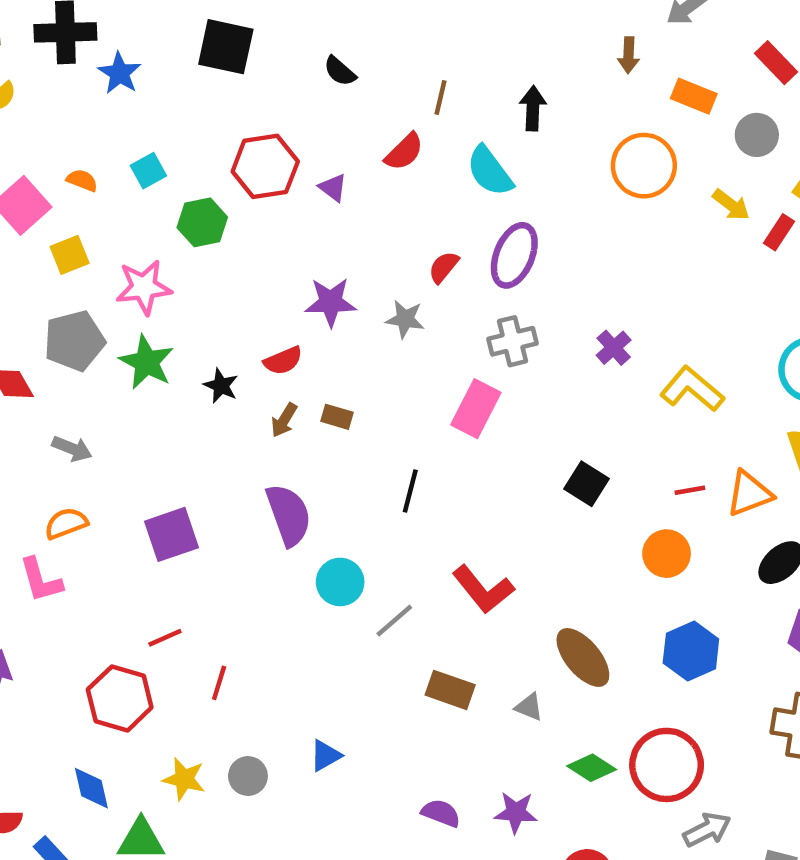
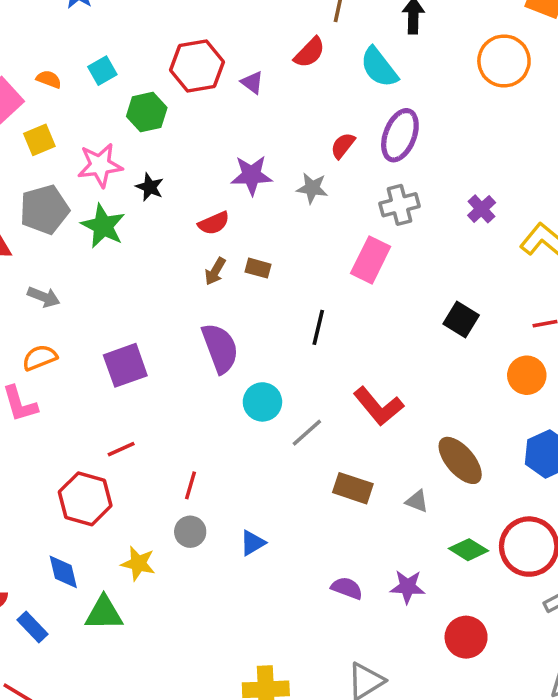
black star: (221, 386) -> (150, 187), moved
red line: (219, 683) -> (191, 485), moved
gray circle: (248, 776) -> (190, 532), moved

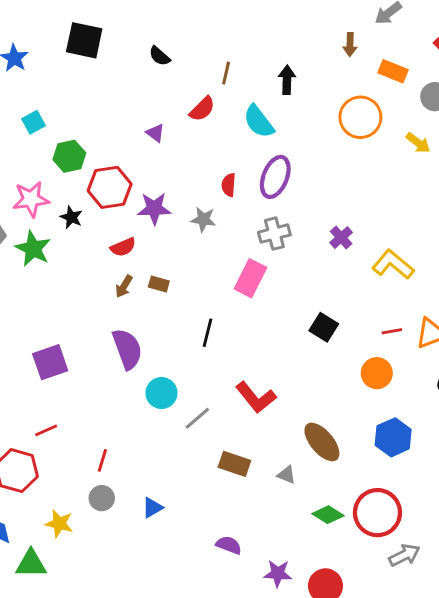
red hexagon: (197, 66) -> (110, 187), moved
red semicircle: (343, 146) -> (229, 185), turned -35
purple star: (408, 587) -> (278, 573), moved

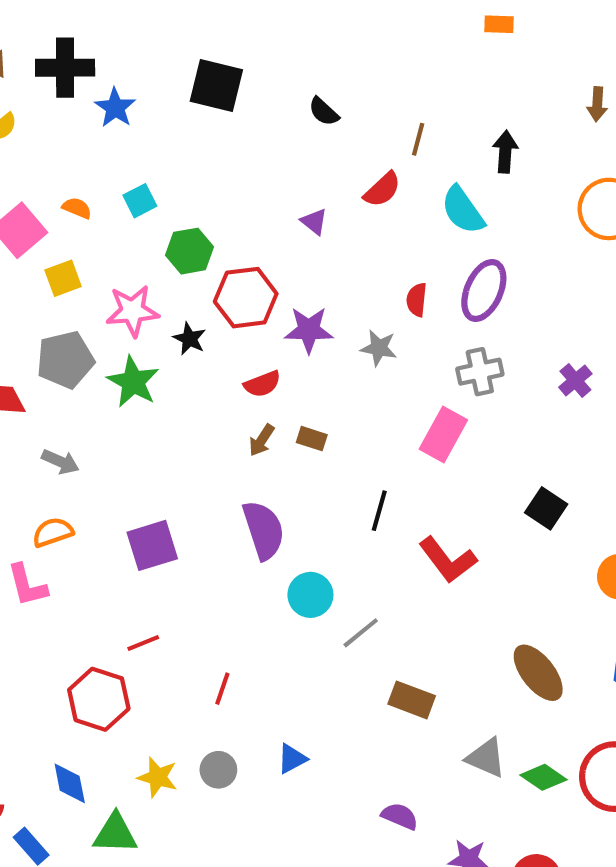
red L-shape: (256, 397) -> (448, 560), moved
gray triangle: (287, 475) -> (486, 758), moved, size x1.5
gray circle: (102, 498) -> (218, 770), moved

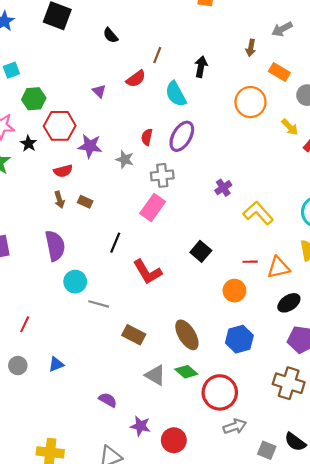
gray cross: (480, 372) -> (162, 175), moved
brown arrow: (262, 440) -> (59, 200), turned -56
gray line: (361, 633) -> (99, 304), turned 48
brown rectangle: (412, 700) -> (134, 335), moved
green diamond: (543, 777) -> (186, 372), moved

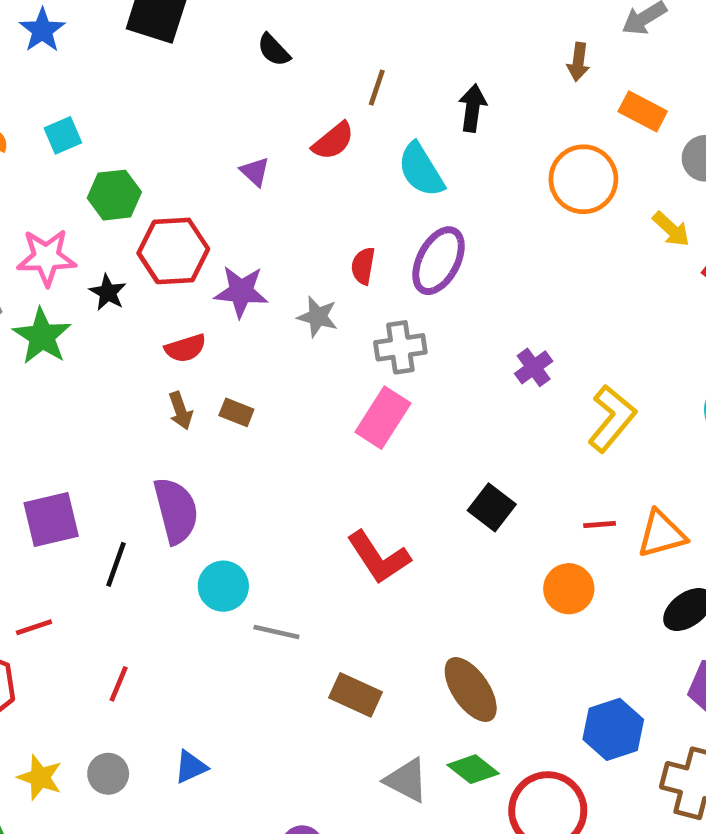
yellow L-shape: (258, 213) -> (612, 418), turned 84
black line: (115, 243) -> (116, 564), moved
blue hexagon: (239, 339) -> (613, 729), moved

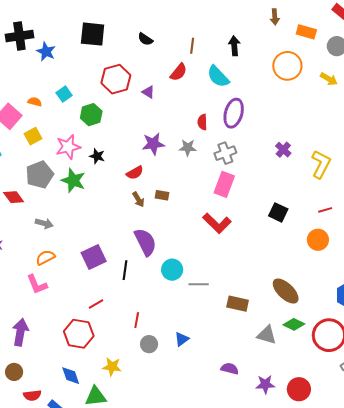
red hexagon: (173, 251) -> (116, 79), moved
red L-shape: (378, 557) -> (217, 223), moved
blue triangle: (191, 767) -> (182, 339), moved
gray circle: (108, 774) -> (149, 344), moved

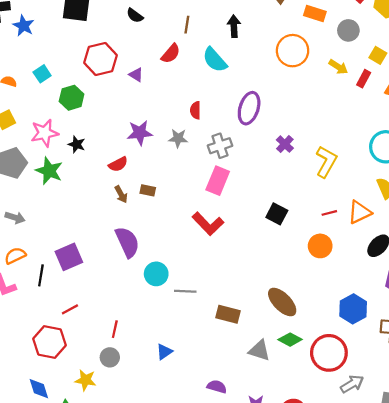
purple ellipse: (234, 113) -> (249, 108), moved
black line: (125, 270) -> (41, 275), moved
gray circle: (149, 344) -> (110, 357), moved

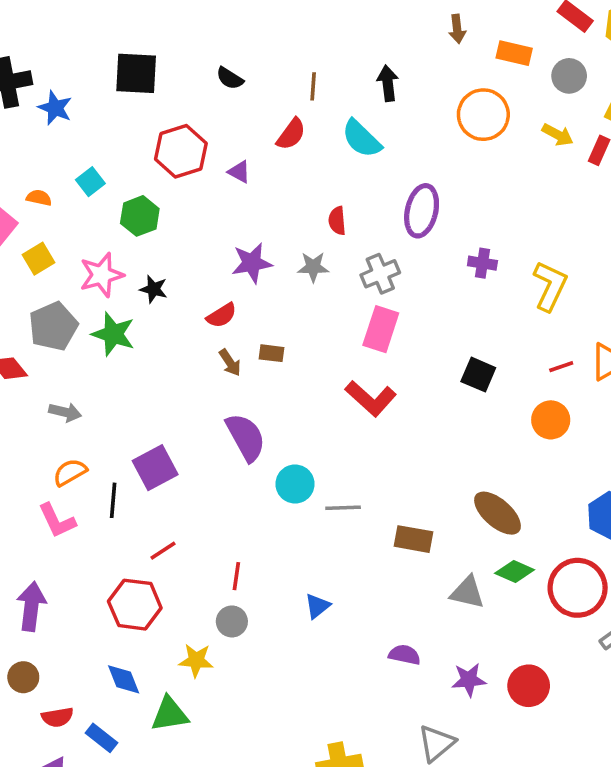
purple cross: (285, 144) -> (482, 263), turned -30

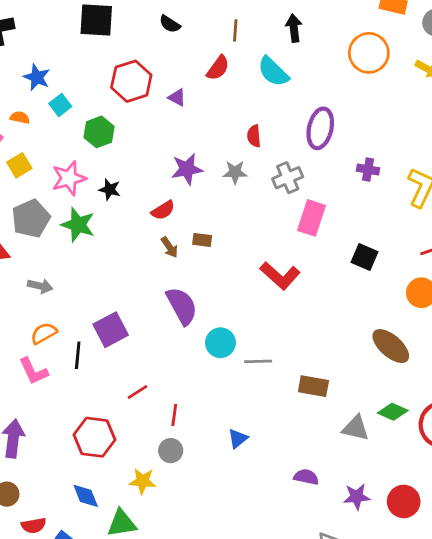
blue star: (55, 108) -> (37, 77), moved
pink rectangle: (381, 329) -> (311, 218), moved
brown ellipse: (497, 513) -> (391, 346), moved
red line: (163, 551) -> (137, 392), moved

